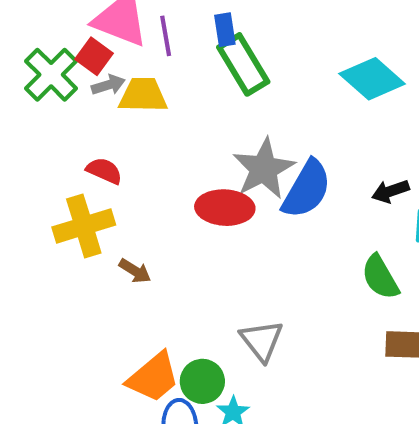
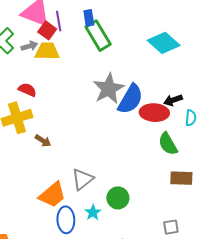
red square: (94, 56) -> (47, 30), moved
red ellipse: (225, 208) -> (154, 113), moved
gray triangle: (262, 340) -> (83, 179), moved, turned 30
green circle: (202, 381) -> (118, 198), moved

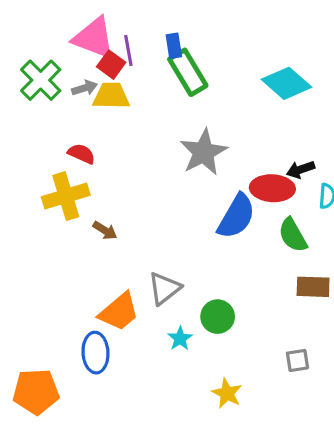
blue semicircle: (130, 99) -> (236, 216), moved
blue ellipse: (66, 220) -> (95, 353), moved

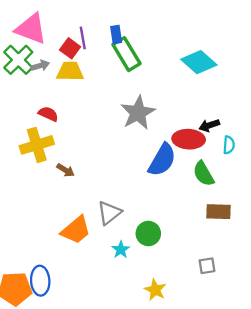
pink triangle: (94, 38) -> (31, 29), moved
gray arrow: (85, 88) -> (40, 66), moved
blue ellipse: (95, 353) -> (40, 281), moved

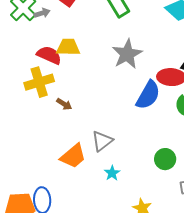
yellow trapezoid: (70, 71) -> (68, 47), moved
red semicircle: (48, 114) -> (49, 55), size x1.4
green circle: (148, 233) -> (165, 159), moved

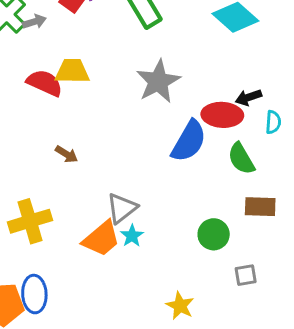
yellow cross: (39, 82) -> (30, 221), moved
orange trapezoid: (73, 156) -> (101, 239), moved
cyan star: (112, 173) -> (132, 236), moved

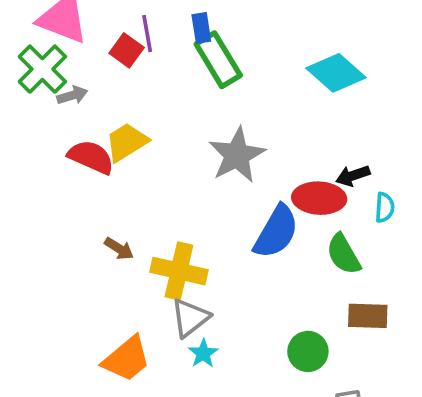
gray arrow: (34, 22) -> (72, 95), moved
yellow trapezoid: (72, 71) -> (127, 142), turned -33
yellow cross: (30, 221) -> (179, 271), moved, turned 30
orange trapezoid: (101, 239) -> (127, 359), moved

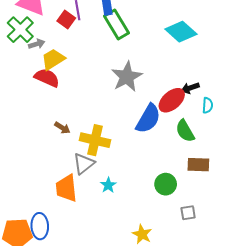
yellow trapezoid: (127, 142) -> (53, 59), moved
red ellipse: (319, 198) -> (172, 100), turned -44
gray triangle: (190, 318) -> (84, 164), moved
orange trapezoid: (127, 359) -> (66, 188), turned 124

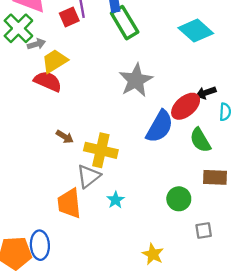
red square: (66, 19) -> (69, 17), turned 30

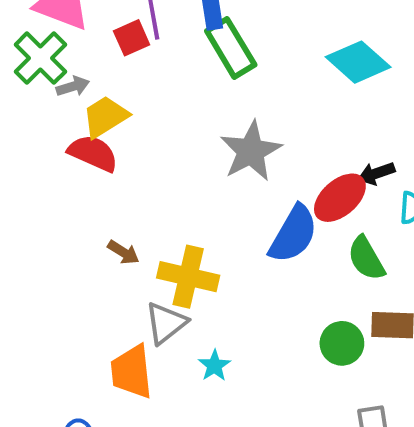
green circle: (179, 199) -> (342, 343), moved

